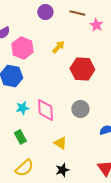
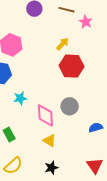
yellow arrow: (58, 47) -> (63, 44), moved
cyan star: (22, 108) -> (20, 98), moved
pink diamond: (45, 110) -> (45, 115), moved

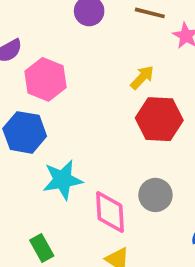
cyan star: (20, 98) -> (63, 180), size x1.5

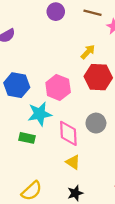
pink hexagon: (45, 79) -> (58, 87), moved
green rectangle: (42, 248) -> (27, 138), moved, turned -49

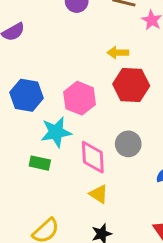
yellow arrow: (88, 52) -> (118, 53), turned -133

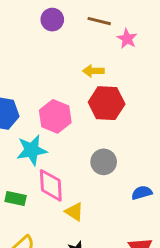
pink diamond: (93, 157) -> (51, 185), moved
green rectangle: (40, 163) -> (16, 199), moved

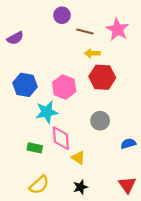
brown line: (99, 21) -> (85, 32), moved
pink star: (127, 39) -> (117, 29), size x1.5

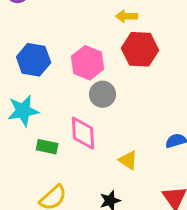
cyan star: (47, 112) -> (23, 111), moved
gray circle: (100, 121) -> (103, 94), moved
yellow triangle: (78, 158) -> (128, 160), moved

